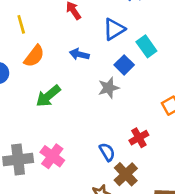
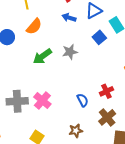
blue arrow: (79, 54) -> (69, 18), moved
gray star: (109, 88) -> (70, 52), moved
brown cross: (126, 174) -> (107, 117), moved

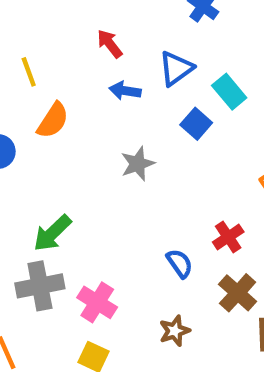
green arrow: (42, 56) -> (52, 233), moved
pink cross: (42, 101) -> (97, 302), moved

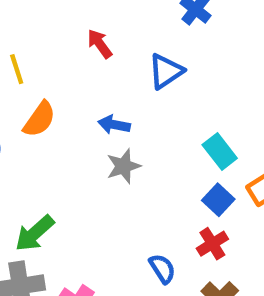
blue arrow: (125, 91) -> (114, 125), moved
cyan rectangle: (229, 92) -> (220, 151), moved
blue square: (196, 124) -> (218, 200), moved

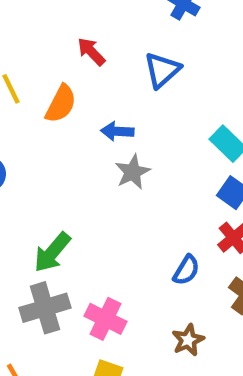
orange semicircle: (39, 119) -> (61, 104), moved
blue semicircle: (162, 269) -> (186, 270), turned 72

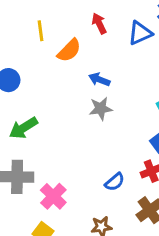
blue triangle: (162, 70) -> (140, 33), moved
green arrow: (52, 252) -> (23, 128), moved

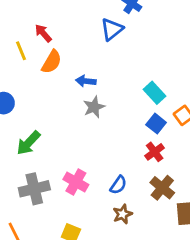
red arrow: (99, 23) -> (43, 33), moved
blue semicircle: (115, 182) -> (118, 185), moved
pink cross: (53, 196) -> (76, 182), moved

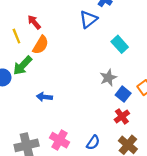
blue arrow: (86, 81) -> (44, 97), moved
cyan rectangle: (155, 93) -> (120, 44), moved
gray star: (94, 107) -> (108, 78), moved
green arrow: (28, 143) -> (23, 66), moved

